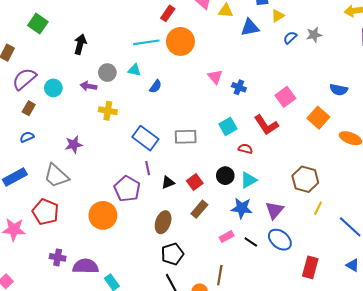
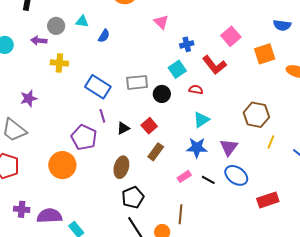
blue cross: (239, 87) -> (187, 44), moved, turned -32
orange square: (318, 118) -> (265, 54), turned 35
black circle: (225, 176) -> (162, 94), moved
red rectangle: (310, 267) -> (268, 200), turned 60

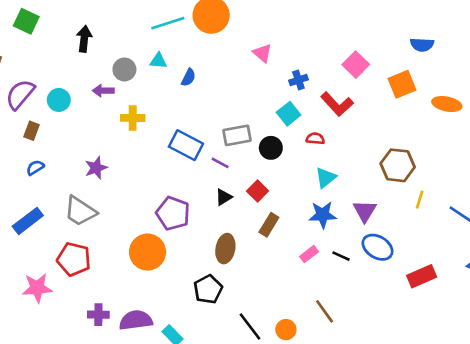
purple line: (102, 116) -> (220, 163), moved, turned -40
black pentagon: (133, 197) -> (208, 289), moved
brown line: (180, 214) -> (325, 311), moved, turned -36

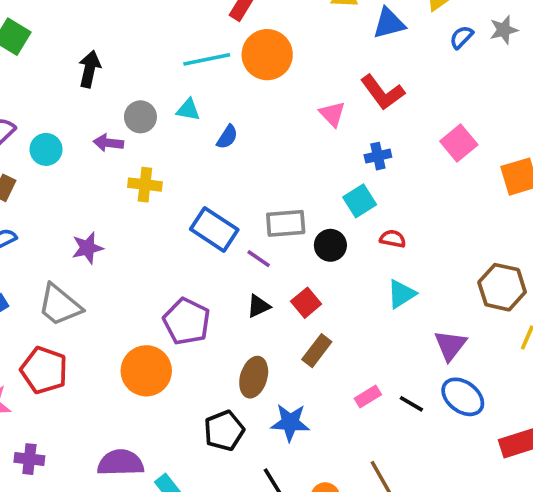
red L-shape: (337, 104) -> (382, 92), moved
blue star: (323, 215) -> (290, 422), moved
purple cross: (98, 315) -> (29, 459), moved

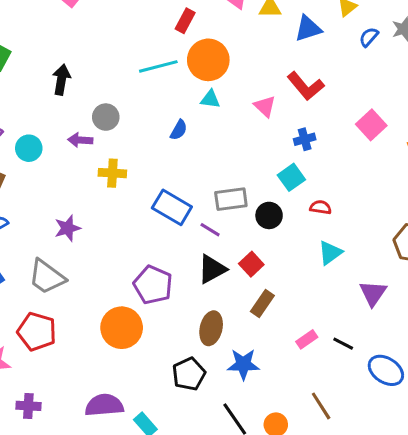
cyan triangle: (188, 110) -> (210, 99), moved
black triangle: (258, 306) -> (212, 269), size x1.5
blue ellipse: (463, 397) -> (386, 370), moved

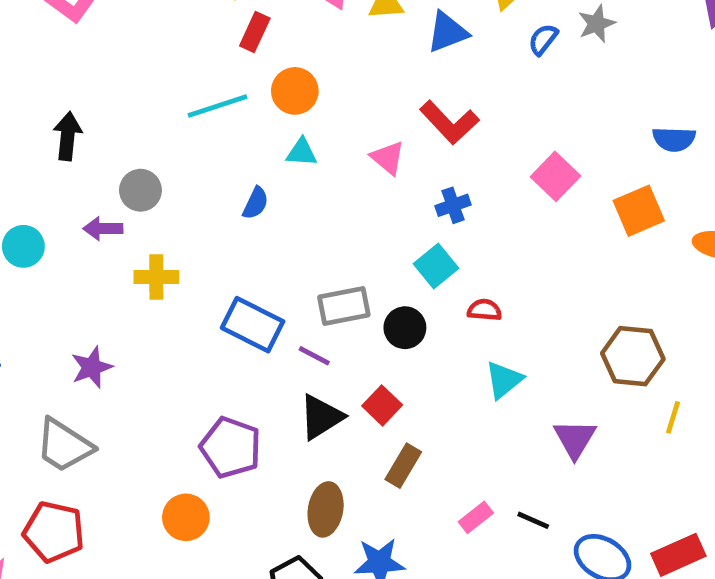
orange circle: (208, 60) -> (295, 91), size x0.7
orange circle: (122, 328) -> (186, 517), size x0.7

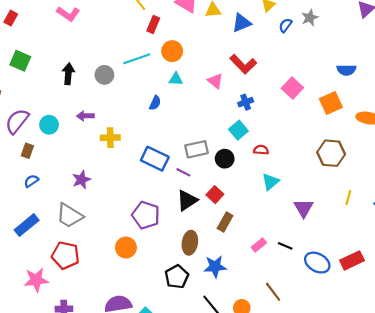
gray circle: (140, 190) -> (104, 75), moved
brown hexagon: (633, 356) -> (331, 153), moved

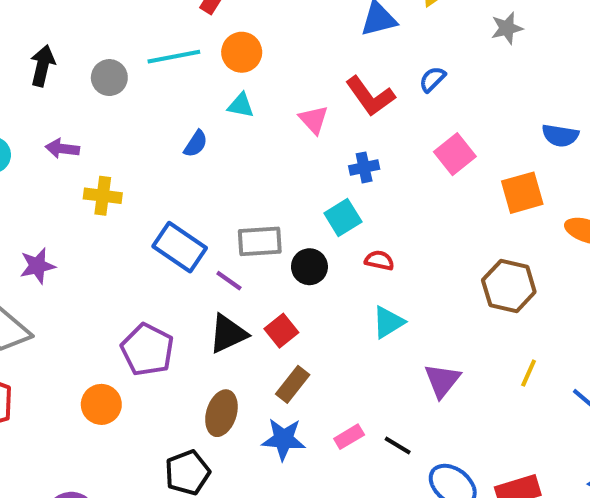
blue semicircle: (285, 25) -> (432, 79), moved
blue star: (215, 267) -> (283, 439), moved

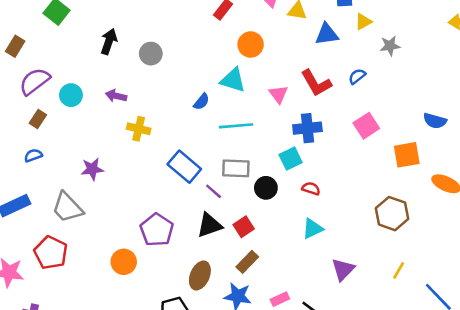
gray star: (507, 28) -> (390, 46), moved
orange circle: (242, 52) -> (251, 44), moved
cyan line: (174, 57) -> (236, 126), moved
cyan triangle: (241, 105) -> (233, 80), size x1.5
blue cross: (364, 167) -> (307, 128), size x1.5

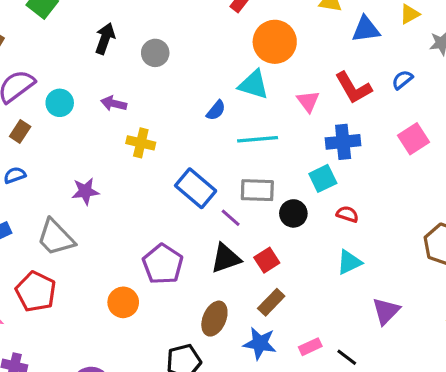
orange circle: (251, 44) -> (275, 42), size x1.4

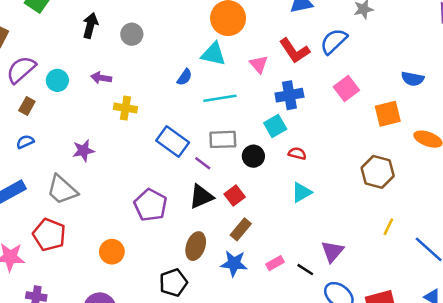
blue semicircle: (402, 80) -> (334, 41), size x1.6
orange circle: (123, 302) -> (112, 252), moved
purple triangle: (386, 311) -> (332, 251), moved

